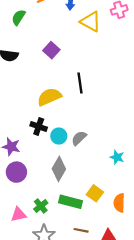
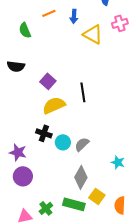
green semicircle: (19, 17) -> (25, 30), turned -56
purple square: (51, 50) -> (48, 81), moved
gray diamond: (59, 169) -> (81, 177), moved

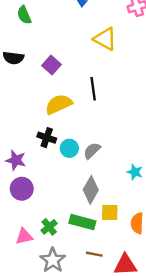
yellow triangle: (93, 34) -> (105, 39), moved
purple square: (48, 81) -> (51, 65), moved
yellow square: (97, 196) -> (110, 213), turned -35

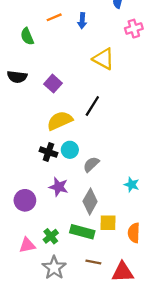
black line: (93, 89) -> (92, 106), turned 40
cyan circle: (69, 148) -> (70, 150), moved
purple star: (16, 160) -> (59, 187), moved

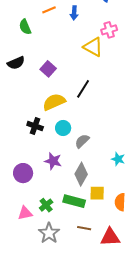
pink cross: (134, 29) -> (109, 30), moved
black semicircle: (17, 77) -> (16, 63), turned -30
black cross: (48, 152) -> (35, 126), moved

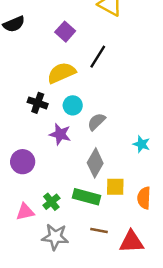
purple square: (48, 69) -> (65, 32), moved
purple star: (53, 161) -> (60, 134), moved
gray star: (49, 233) -> (55, 237), turned -30

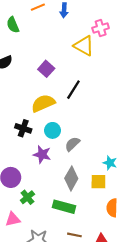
yellow square: (115, 187) -> (98, 182), moved
green cross: (51, 202) -> (27, 197), moved

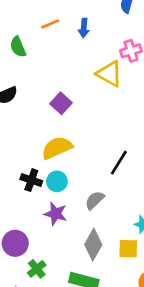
black line: (73, 90) -> (119, 163), moved
cyan circle: (53, 130) -> (57, 181), moved

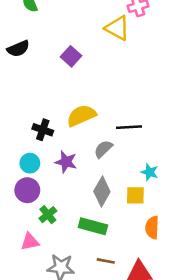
yellow semicircle: (57, 148) -> (81, 116), moved
black line: (119, 163) -> (129, 127), moved, turned 55
cyan circle: (57, 181) -> (30, 163), moved

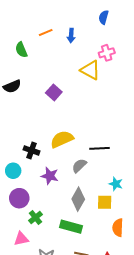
cyan circle: (30, 163) -> (13, 171), moved

